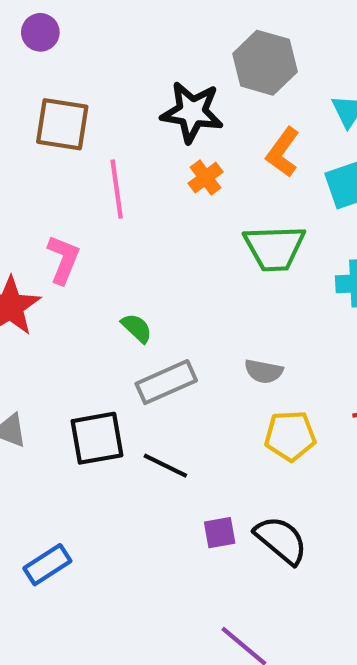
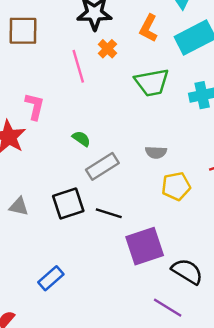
pink line: (117, 189) -> (78, 66), moved
purple square: (220, 533) -> (145, 246), size x2.0
black semicircle: (281, 540) -> (187, 271), moved

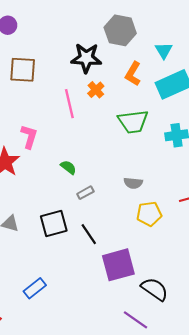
gray rectangle: (102, 166) -> (85, 193), size x0.6
black line: (109, 213) -> (89, 234), turned 35

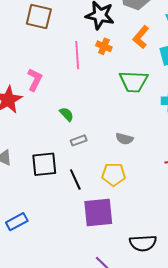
orange cross: (96, 90) -> (104, 46), turned -35
yellow pentagon: (149, 214) -> (114, 174), moved
black semicircle: (155, 289) -> (143, 243), moved, turned 132

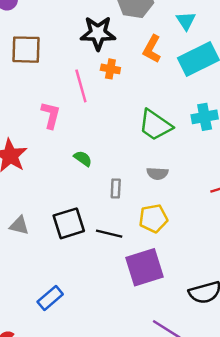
pink L-shape: (35, 80) -> (51, 115), moved
green trapezoid: (134, 82) -> (155, 125), moved, turned 44
gray rectangle: (79, 140) -> (116, 189), moved, turned -56
black line: (75, 179) -> (109, 234), turned -40

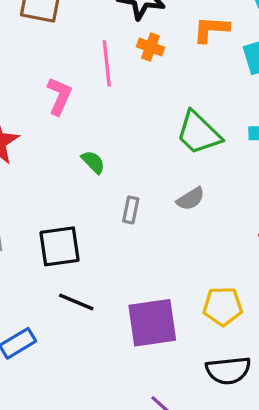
orange L-shape: (152, 49) -> (211, 29), turned 56
gray semicircle: (157, 173) -> (191, 199), turned -45
yellow pentagon: (153, 218) -> (223, 306), moved
black line: (109, 234) -> (76, 302), moved

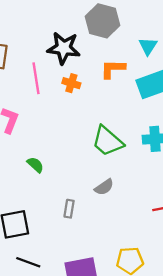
pink line: (107, 63) -> (36, 78), moved
gray rectangle: (131, 210) -> (69, 209), moved

